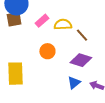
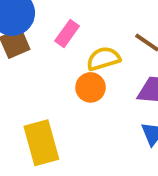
yellow semicircle: (63, 24) -> (103, 59), moved

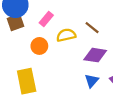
orange circle: (91, 87) -> (39, 46), moved

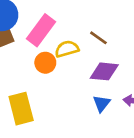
pink rectangle: (46, 19) -> (41, 30), size x1.6
orange circle: (39, 46) -> (45, 63), moved

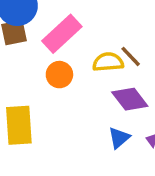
yellow semicircle: (67, 49) -> (108, 62), moved
purple diamond: (104, 71) -> (130, 99), turned 36

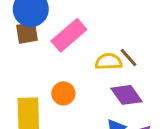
orange circle: (59, 75) -> (63, 93), moved

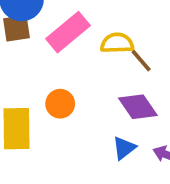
yellow semicircle: (109, 62) -> (117, 43), moved

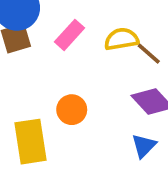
pink rectangle: (68, 32) -> (70, 35), size x0.7

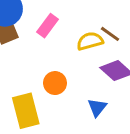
yellow semicircle: (121, 39) -> (90, 41), moved
blue triangle: (144, 146) -> (97, 107), moved

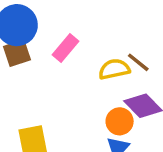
orange circle: (55, 83) -> (120, 121), moved

